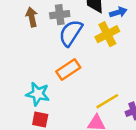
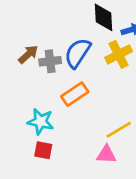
gray cross: (60, 15) -> (50, 61), moved
brown arrow: (32, 17) -> (28, 54), moved, turned 60

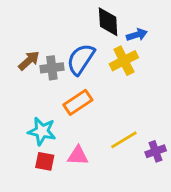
pink triangle: (106, 154) -> (78, 156), moved

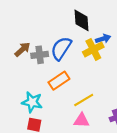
blue arrow: (137, 35) -> (103, 39), moved
yellow line: (124, 140) -> (84, 100), moved
pink triangle: (78, 156) -> (82, 120), moved

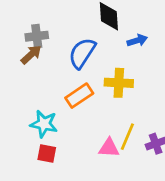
yellow cross: (93, 49) -> (119, 83), moved, turned 30
gray cross: (40, 55) -> (37, 36), moved
yellow line: (84, 100) -> (127, 137), moved, turned -36

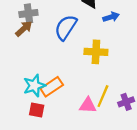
orange rectangle: (79, 96) -> (52, 87), moved
cyan star: (44, 124) -> (34, 86), turned -30

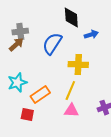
cyan star: (34, 86) -> (17, 83), moved
yellow line: (103, 96) -> (70, 91), moved

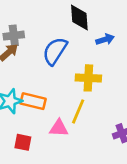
orange rectangle: (40, 95) -> (33, 101), moved, turned 48
pink triangle: (71, 111) -> (59, 128), moved

